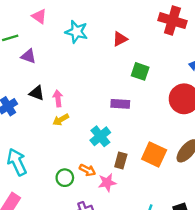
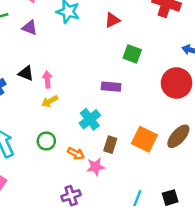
purple triangle: (28, 56) -> (30, 28), moved
green circle: (65, 178) -> (46, 141), moved

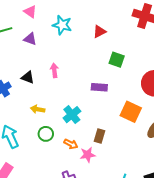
pink arrow: (47, 79) -> (54, 70), moved
yellow arrow: (50, 101) -> (38, 109), moved, turned 40
cyan cross: (90, 119) -> (72, 115), moved
orange square: (144, 139) -> (131, 112), moved

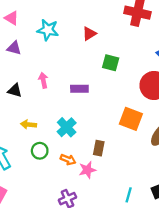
purple rectangle: (99, 87) -> (79, 89), moved

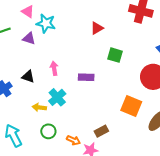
cyan star: (48, 30) -> (46, 23), moved
cyan cross: (67, 127) -> (57, 97), moved
brown rectangle: (99, 148) -> (101, 131), turned 48

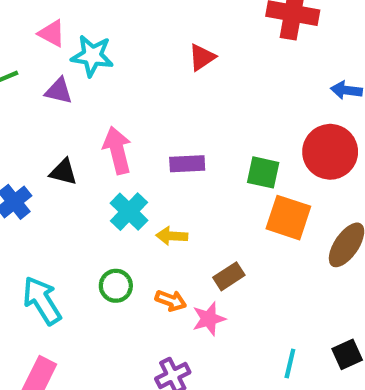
green square: (115, 55) -> (263, 172), moved
pink arrow: (54, 68) -> (117, 150), size x1.5
yellow arrow: (39, 107) -> (172, 236), moved

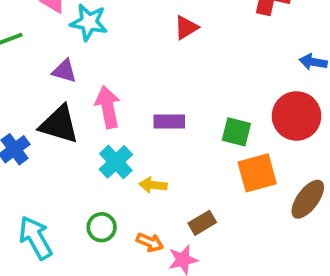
purple triangle: (59, 91) -> (64, 71), moved
black triangle: (63, 172) -> (59, 124), size x1.6
orange square: (288, 218) -> (257, 173), turned -36

